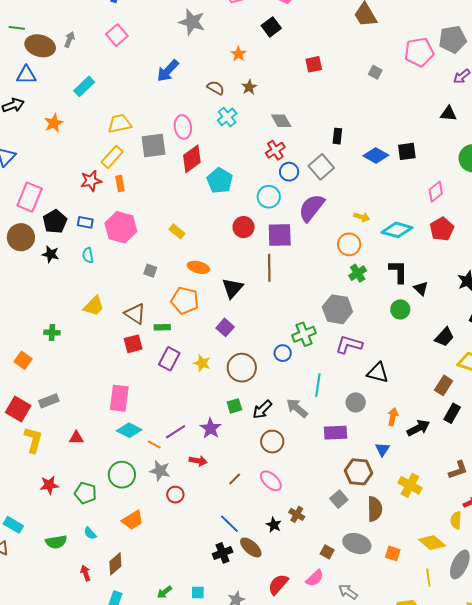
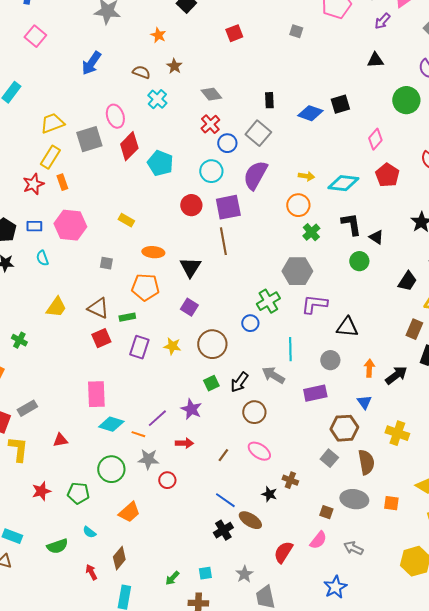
green cross: (52, 332) -> (19, 340), turned 35

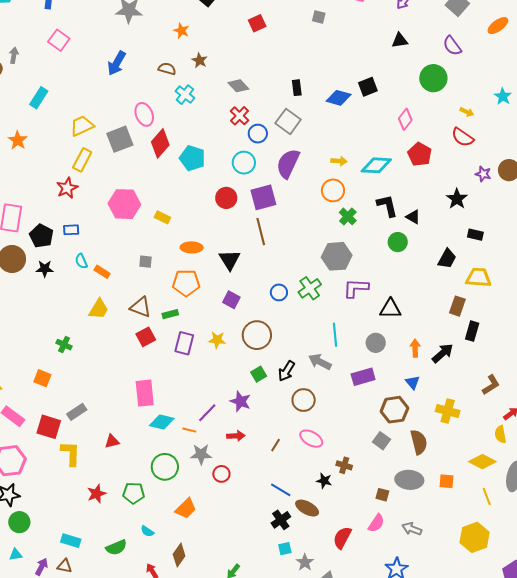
orange rectangle: (62, 182) -> (102, 272), moved, turned -35
pink hexagon: (70, 225) -> (124, 204), moved
blue circle: (250, 323) -> (279, 292), moved
cyan square: (205, 573) -> (285, 549), moved

